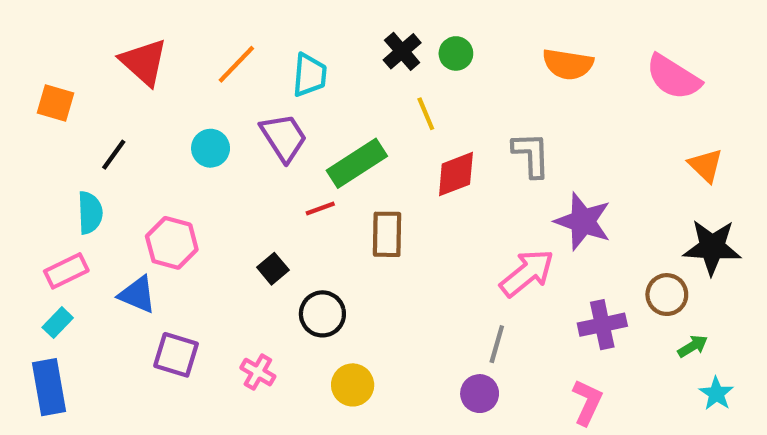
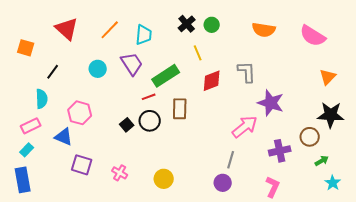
orange triangle: (706, 165) -> (328, 77), turned 30
black circle: (322, 314) -> (150, 121), moved

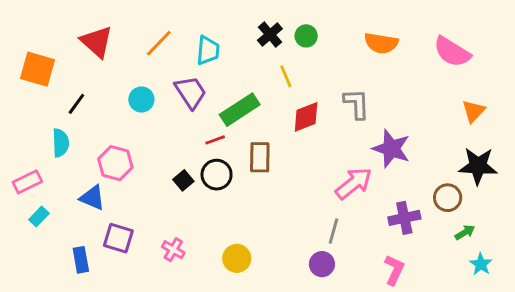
orange square: (26, 48) -> (37, 69), size x1.4
pink rectangle: (31, 126) -> (27, 182), moved
blue rectangle: (23, 180) -> (81, 260), moved, size x0.7

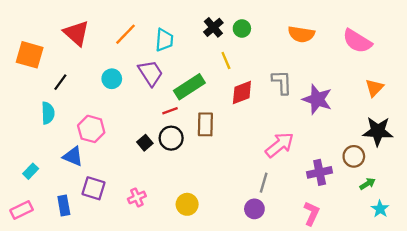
purple star: (391, 149) -> (317, 99), moved
pink rectangle: (27, 182) -> (22, 210), moved
pink cross: (173, 250) -> (137, 197), turned 36

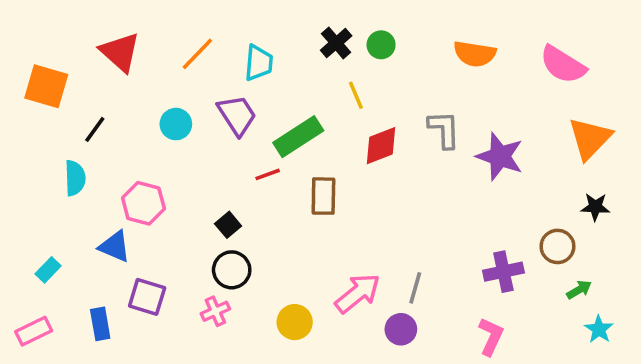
orange triangle: (374, 88) -> (590, 138), size x1.5
black star: (378, 131) -> (595, 207), size x0.6
black circle: (171, 138) -> (232, 270), moved
pink arrow: (280, 145) -> (358, 293), moved

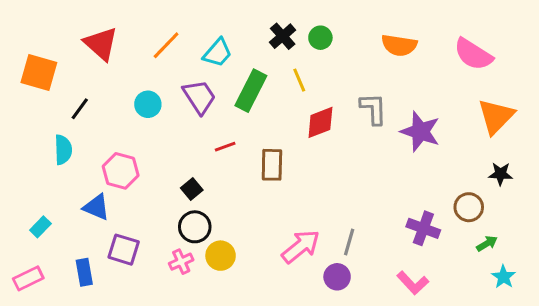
cyan trapezoid: (259, 63) -> (217, 53), turned 36
green rectangle: (298, 137) -> (251, 91), moved, turned -30
purple cross: (503, 272) -> (423, 228), turned 32
yellow circle: (295, 322) -> (221, 256), moved
pink L-shape: (491, 336) -> (413, 283), turned 112

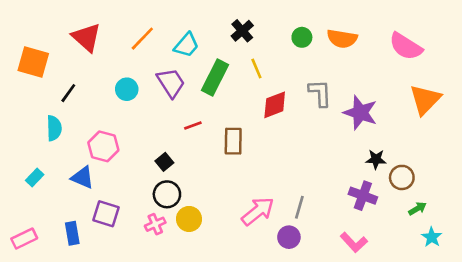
green circle: (320, 38) -> (302, 37), moved
black star: (501, 174) -> (376, 159), moved
cyan rectangle: (40, 227) -> (35, 177), moved

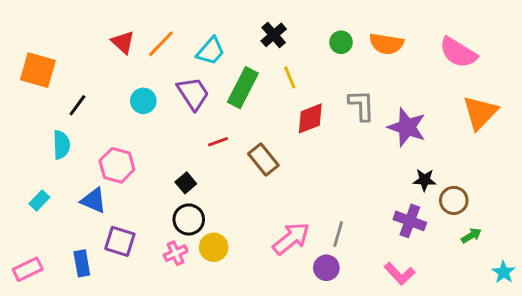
red triangle: (86, 37) -> (123, 42), moved, size x0.7
brown rectangle: (233, 141) -> (263, 159), turned -40
cyan star: (432, 237) -> (504, 272), moved

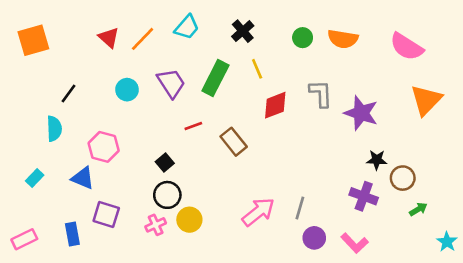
cyan trapezoid: (211, 51) -> (187, 27), moved
orange square: (38, 70) -> (33, 40), moved, turned -32
purple circle: (326, 268) -> (314, 238), moved

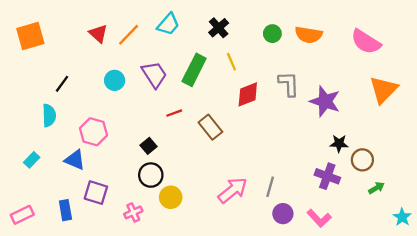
pink cross: (156, 225) -> (133, 212), moved

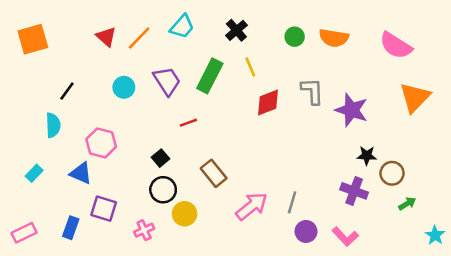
brown rectangle: (210, 127) -> (214, 173), moved
blue rectangle: (65, 210) -> (71, 228), turned 30

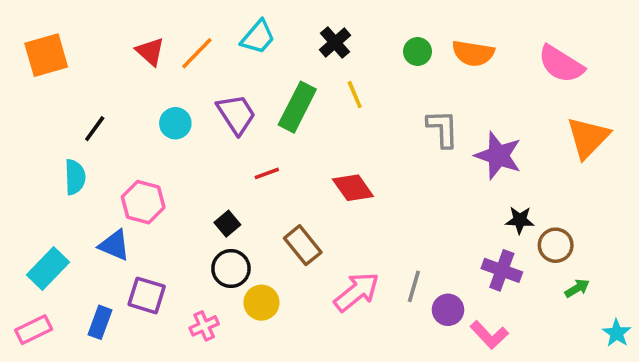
red diamond: (268, 102) -> (353, 188), moved, turned 76
cyan rectangle: (34, 173) -> (48, 269), moved, size x1.6
purple circle: (306, 231) -> (448, 310), moved

